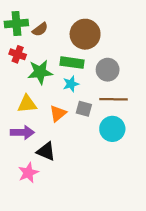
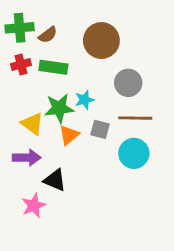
red cross: (18, 54) -> (21, 64), turned -35
green rectangle: (72, 63) -> (53, 67), moved
green star: (40, 72) -> (59, 108), moved
yellow triangle: (27, 104) -> (32, 124), turned 42

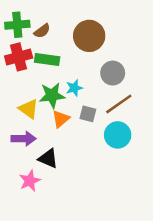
red cross: (21, 64) -> (19, 57), size x1.5
brown line: (135, 118) -> (119, 104), turned -36

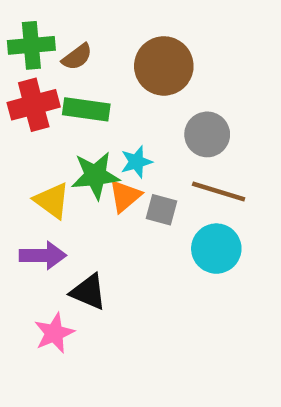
brown line: (119, 104) -> (219, 191), turned 52
orange triangle: (61, 119) -> (125, 196), moved

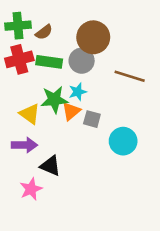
gray circle: (207, 134) -> (82, 61), moved
brown line: (219, 191) -> (130, 76), moved

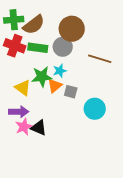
brown semicircle: (44, 32) -> (34, 25), size x1.6
red cross: (19, 59) -> (15, 46), turned 35
pink star: (31, 189) -> (24, 127), moved

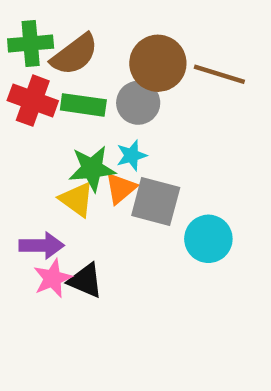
brown line: (100, 59) -> (219, 74), moved
yellow triangle: (23, 88) -> (77, 199), moved
gray square: (71, 92) -> (156, 202), size x1.6

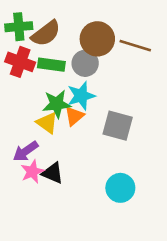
cyan star: (132, 155) -> (81, 96), size x1.5
gray square: (156, 202) -> (118, 126), moved
cyan circle: (208, 239) -> (120, 188), moved
purple arrow: (42, 245) -> (26, 151), turned 145

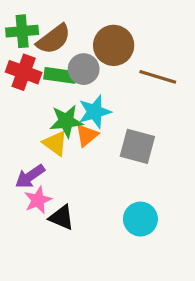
brown line: (135, 46) -> (158, 77), moved
gray circle: (85, 63) -> (84, 69), moved
black triangle: (53, 173) -> (62, 217), moved

